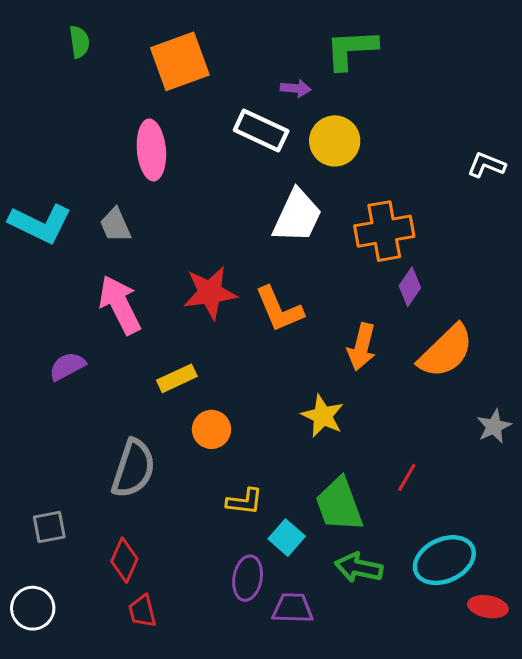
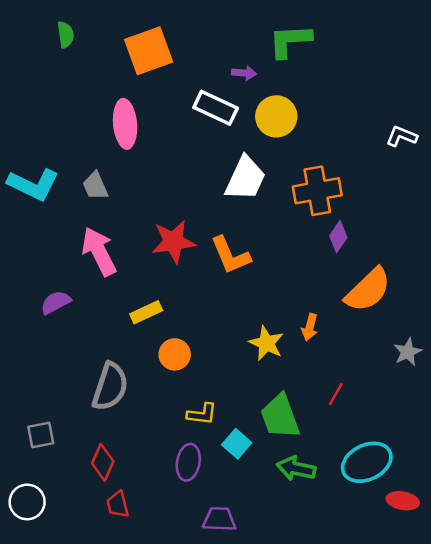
orange arrow: (362, 347) -> (310, 327), moved, size x0.7
purple ellipse: (248, 578) -> (188, 462), moved
purple trapezoid: (293, 608) -> (219, 519), moved

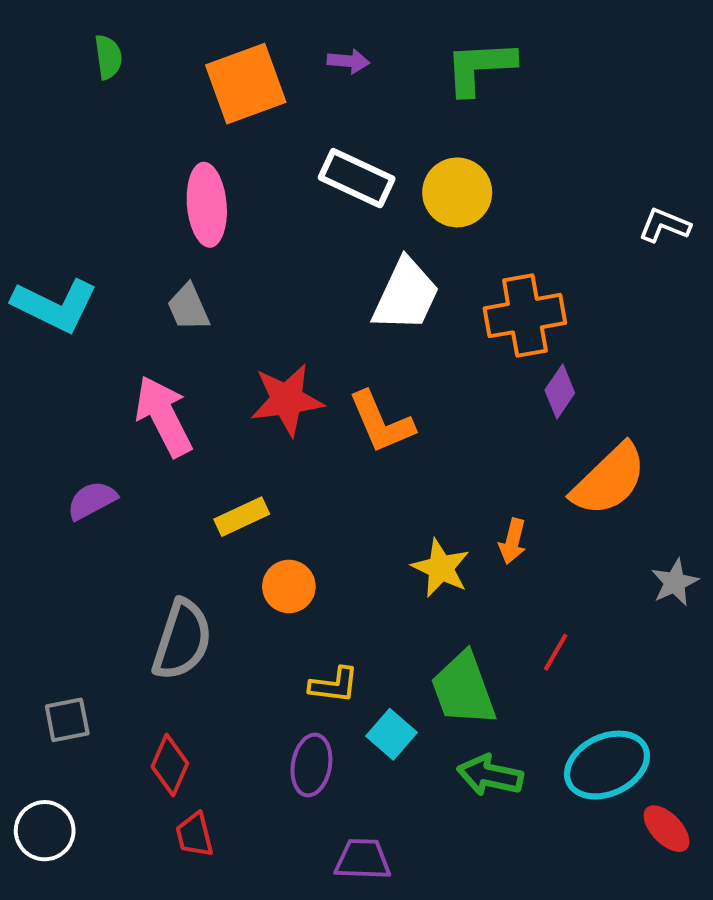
purple arrow: (244, 73) -> (348, 61), moved
gray trapezoid: (95, 186) -> (188, 307), moved
red ellipse: (403, 501) -> (666, 829), turned 36

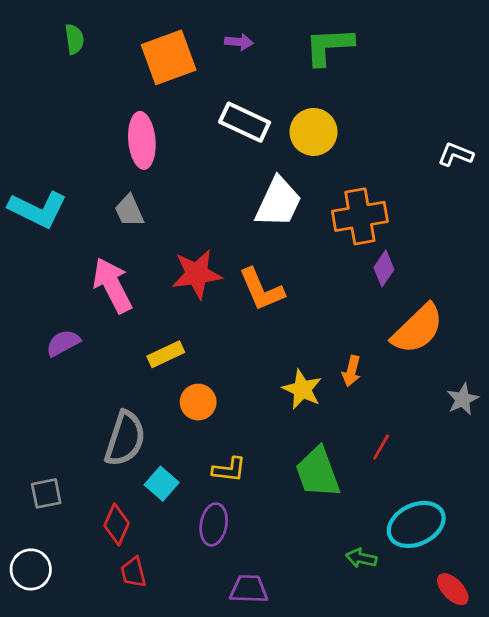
cyan square: (391, 734) -> (162, 484), moved
green arrow: (490, 775) -> (361, 558), moved, size x0.7
red ellipse: (666, 829) -> (453, 589), moved

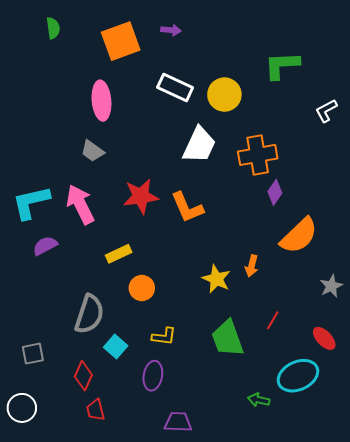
green L-shape: (329, 46) -> (282, 65), moved
white L-shape: (456, 154) -> (326, 111), turned -50
cyan L-shape: (38, 209) -> (31, 202), moved, turned 141
gray trapezoid: (129, 211) -> (92, 151), turned -30
red ellipse: (453, 589) -> (324, 338), moved

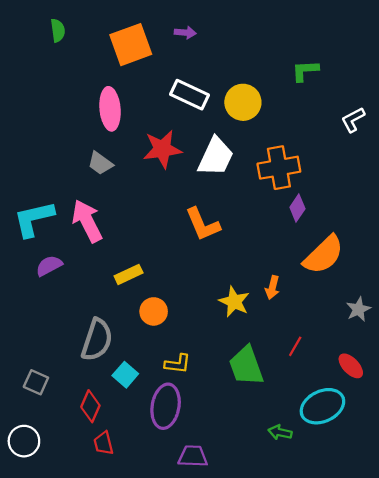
green L-shape: (282, 65) -> (305, 71), size x0.7
red star: (141, 196) -> (162, 149), moved
gray square: (33, 354) -> (36, 382), turned 35
purple ellipse: (153, 376) -> (166, 406), size x1.4

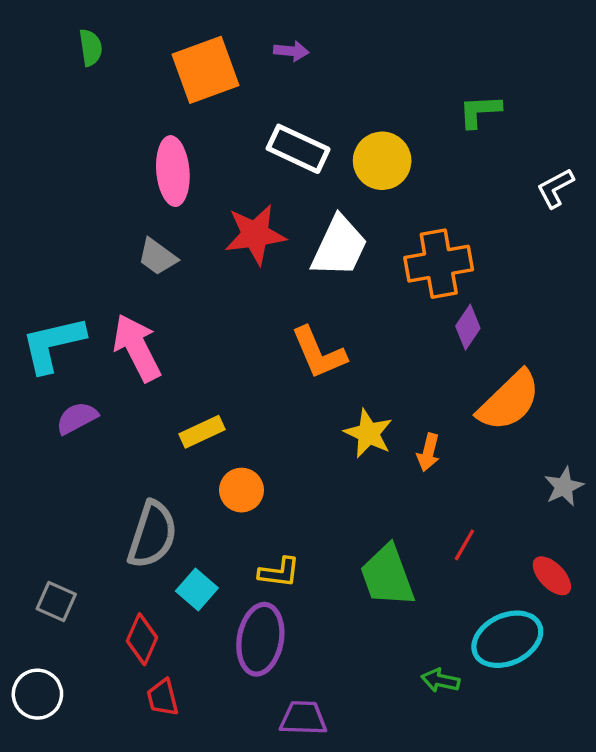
yellow star: (234, 302) -> (368, 433), moved

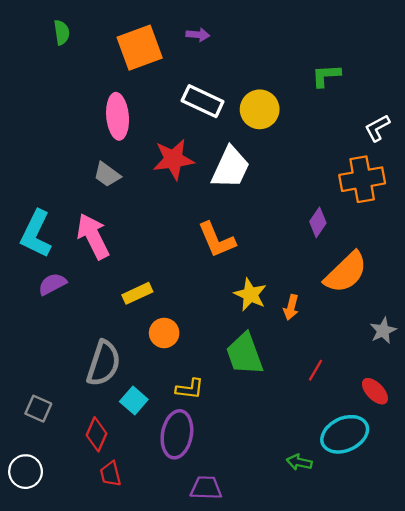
orange cross: (439, 264) -> (362, 179), moved
cyan L-shape: (53, 344) -> (36, 234), turned -51
green trapezoid: (387, 576) -> (244, 354), moved

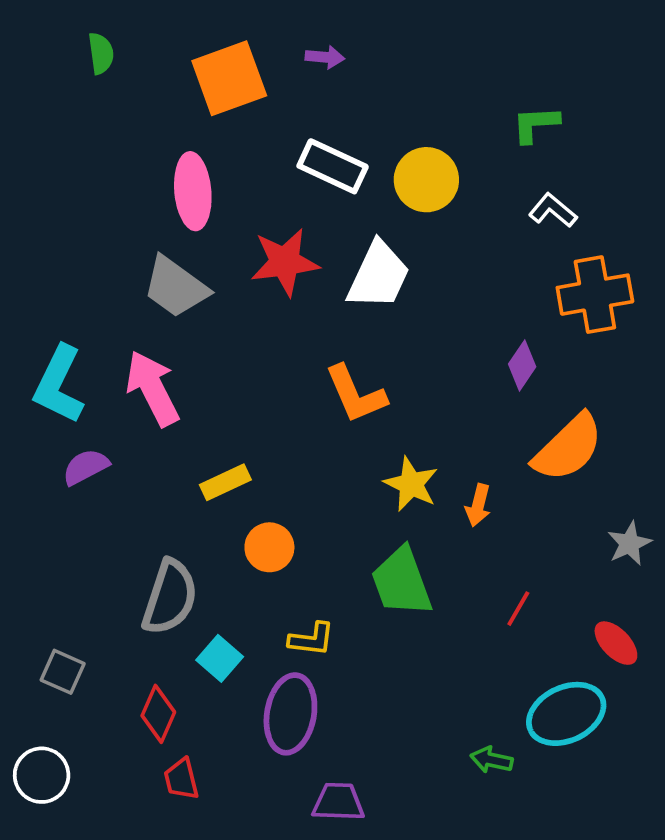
white L-shape: (377, 128) -> (553, 210), moved, turned 68
gray trapezoid: (107, 175) -> (176, 287), size x1.5

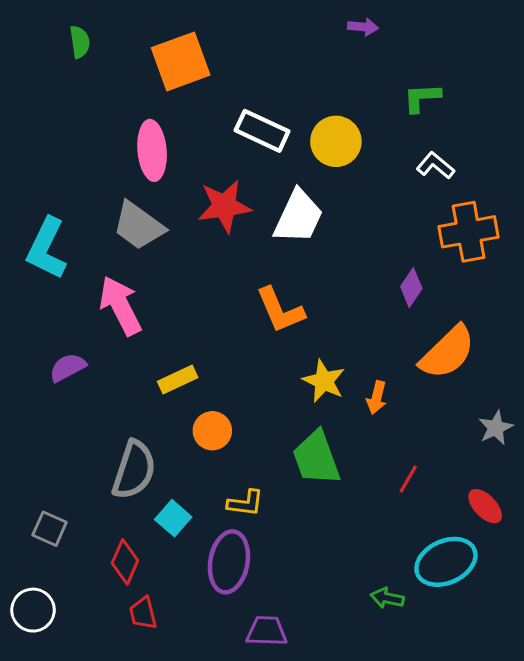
purple arrow: (325, 57) -> (363, 27), moved
cyan L-shape: (59, 385) -> (47, 248), moved

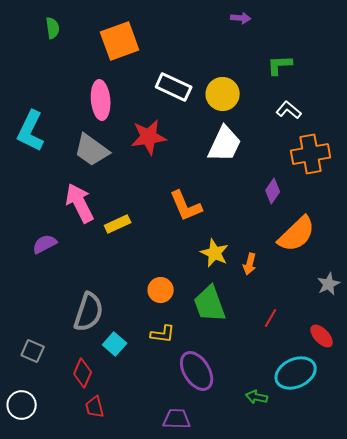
white trapezoid: (298, 217) -> (225, 144), moved
cyan L-shape: (47, 248) -> (31, 131), moved
yellow rectangle: (178, 379) -> (118, 224), moved
orange circle: (212, 431) -> (161, 290), moved
purple ellipse: (229, 562) -> (197, 371), moved, turned -42

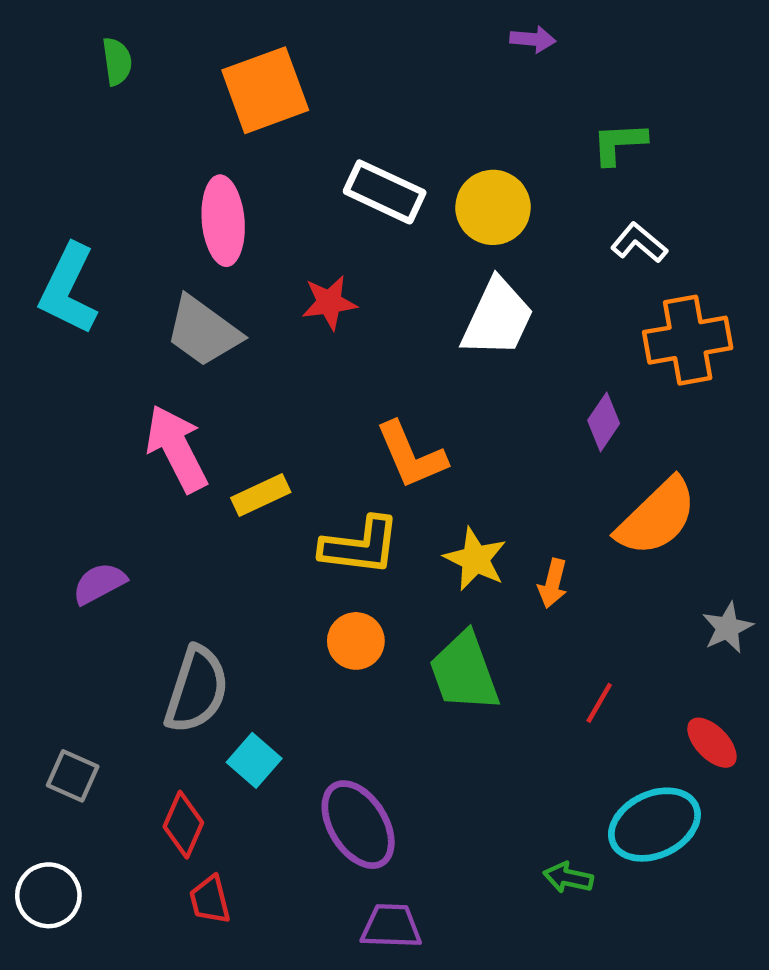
red star: (149, 137) -> (329, 303), size x0.7
purple semicircle: (45, 244) -> (99, 583), moved
yellow L-shape: (163, 334) -> (360, 546), moved, size x1.5
purple ellipse: (197, 371) -> (358, 825), moved

